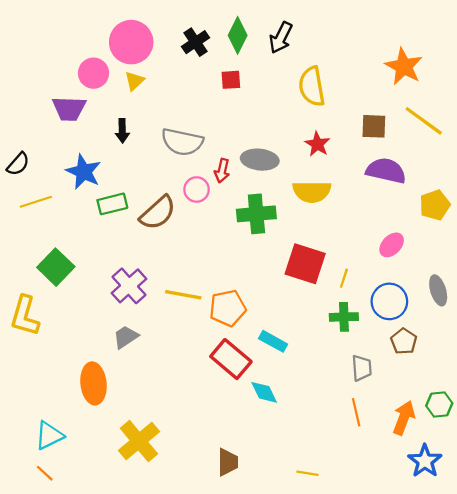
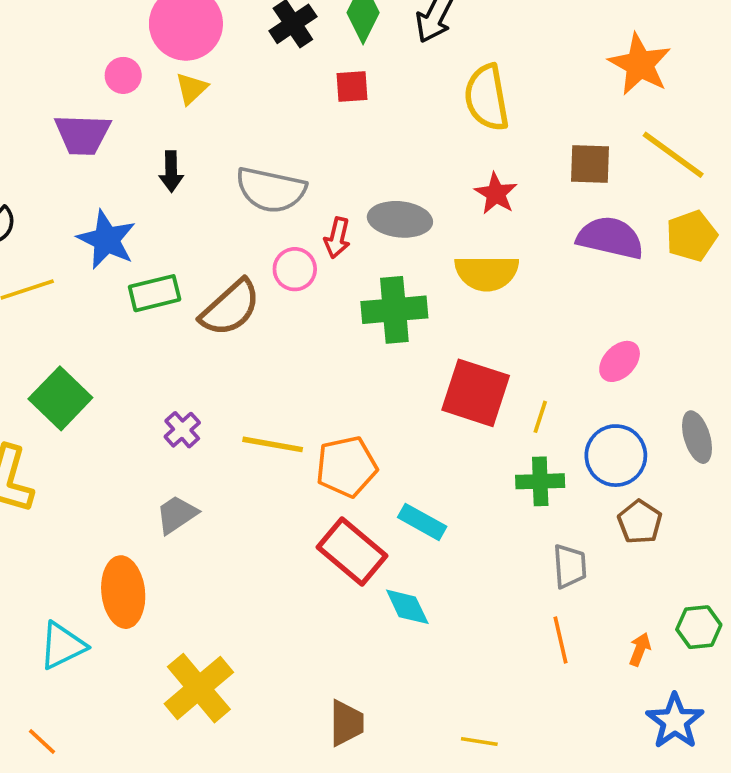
pink circle: (93, 73) -> (123, 75), size x0.7
yellow pentagon: (435, 205) -> (691, 236), moved
purple cross: (129, 286) -> (182, 430), size x0.6
orange arrow: (404, 418) -> (640, 649), size x0.6
cyan triangle: (49, 436) -> (62, 646), moved

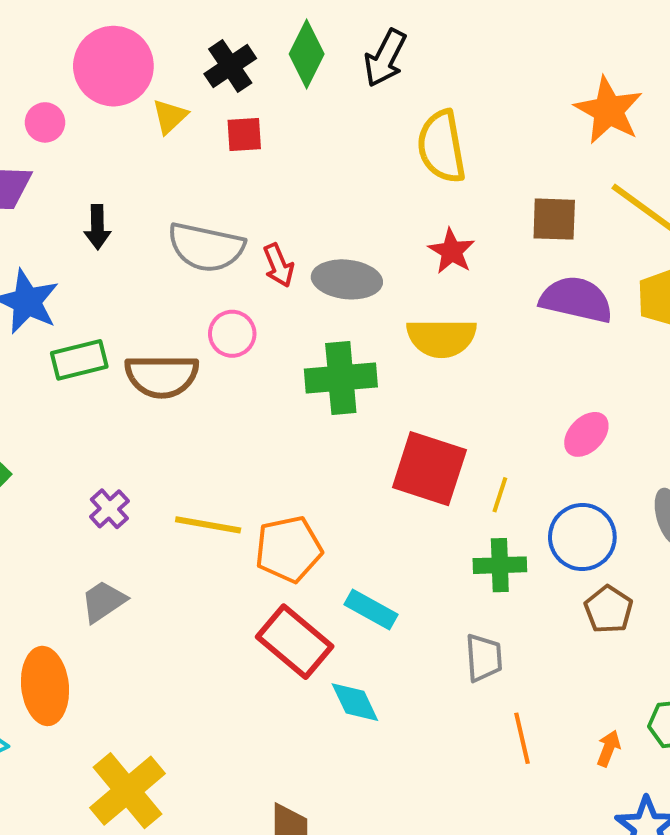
red square: (352, 87) -> (244, 135), moved
yellow triangle: (191, 88) -> (170, 116), moved
red arrow: (337, 238) -> (278, 265), moved, turned -36
brown semicircle: (230, 308) -> (162, 376), turned 42
gray trapezoid: (570, 566) -> (484, 658), moved

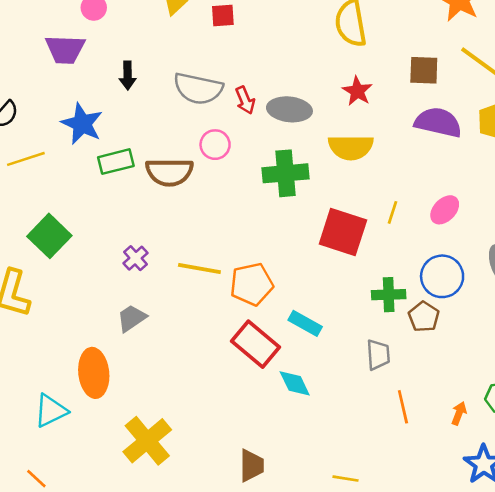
yellow line: (500, 495) -> (393, 212), moved
brown pentagon: (609, 609) -> (424, 317), moved

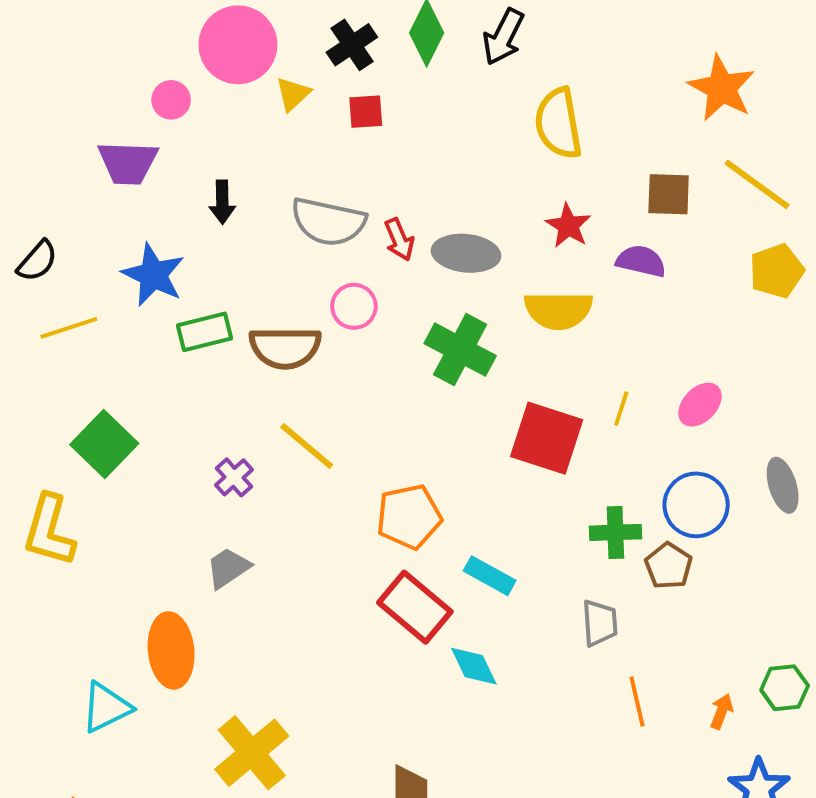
purple semicircle: (438, 122) -> (641, 261), moved, size x0.7
green cross: (286, 173) -> (460, 350), turned 33
yellow line: (199, 269) -> (307, 446), moved, turned 30

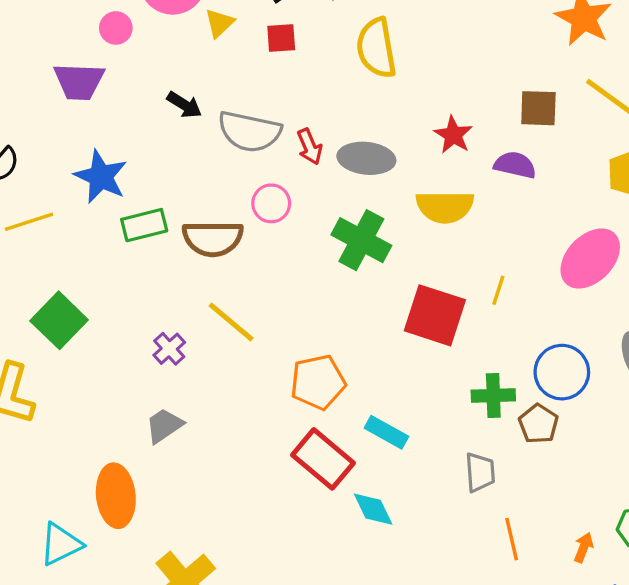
yellow semicircle: (558, 123) -> (376, 48), moved
black arrow: (222, 202) -> (184, 105), moved, turned -57
pink ellipse: (700, 405) -> (590, 259), moved, size x1.6

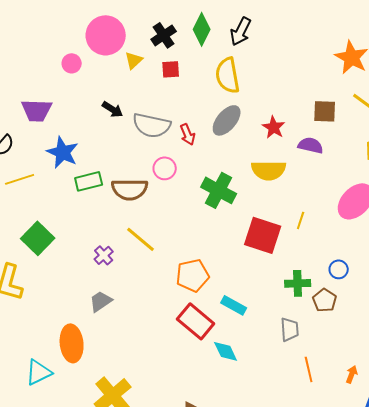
purple trapezoid: (79, 81) -> (37, 110), moved
gray ellipse: (366, 158) -> (227, 120), moved, turned -56
blue circle: (562, 372) -> (339, 269), size x0.6

